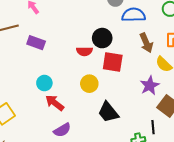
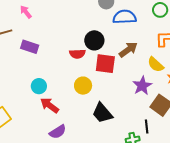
brown arrow: (146, 43) -> (128, 50), moved, turned -102

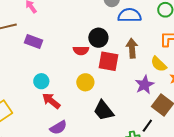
brown arrow: (128, 50) -> (132, 48), turned -60
black line: (147, 126) -> (147, 126), turned 40

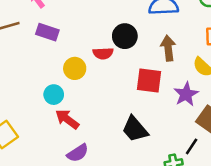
purple rectangle: (34, 42) -> (47, 32), moved
red square: (108, 61) -> (149, 80), moved
yellow circle: (85, 82) -> (75, 68), moved

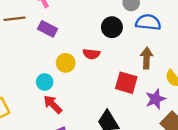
black circle: (125, 36) -> (112, 27), moved

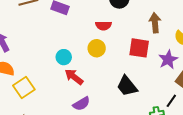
yellow circle: (66, 63) -> (97, 48), moved

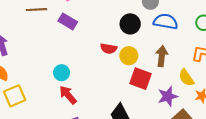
yellow circle: (97, 48) -> (129, 56), moved

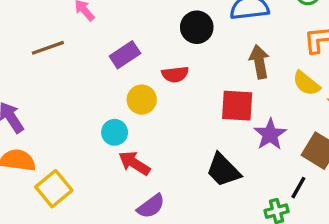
purple rectangle: (68, 21) -> (125, 55), moved, turned -48
yellow circle: (129, 56) -> (142, 100), moved
purple star: (168, 96) -> (270, 134), moved

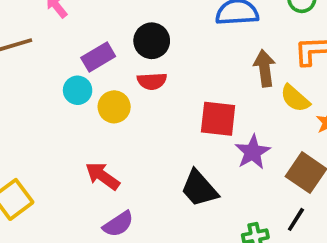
black circle: (197, 27) -> (152, 41), moved
brown arrow: (259, 62) -> (265, 68), moved
cyan circle: (115, 132) -> (78, 90), moved
black line: (298, 188) -> (296, 219), moved

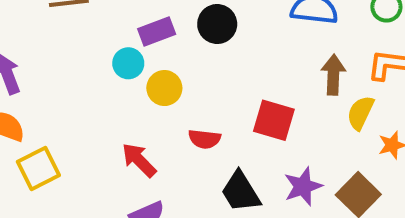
red semicircle: (152, 81) -> (205, 139), moved
yellow semicircle: (295, 98) -> (360, 113), turned 64
purple star: (253, 152) -> (303, 186), moved

